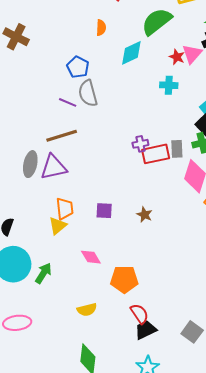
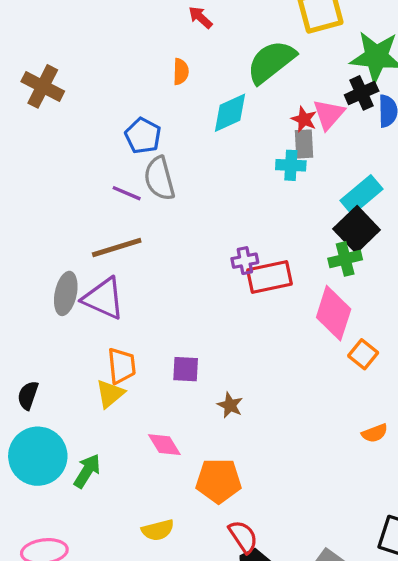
gray rectangle: (177, 149) -> (304, 144), moved
purple triangle: (54, 167) -> (104, 298), turned 36
brown star: (145, 215) -> (230, 405), moved

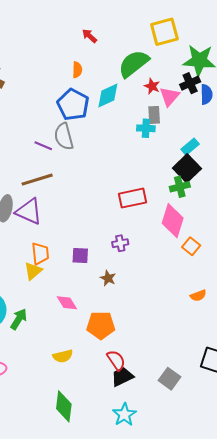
red star: (304, 119) -> (152, 86), moved
blue pentagon: (143, 136) -> (73, 105), moved, size x1.4
cyan rectangle: (362, 195) -> (190, 147), size x0.7
purple cross: (245, 261) -> (120, 243), moved

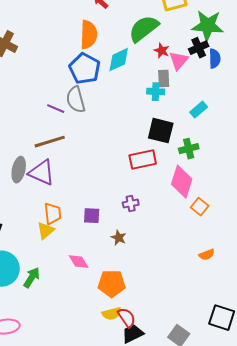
orange semicircle: (77, 70) -> (89, 35), size x1.8
black square: (187, 168) -> (161, 131), moved, turned -32
yellow semicircle: (63, 356) -> (112, 314), moved

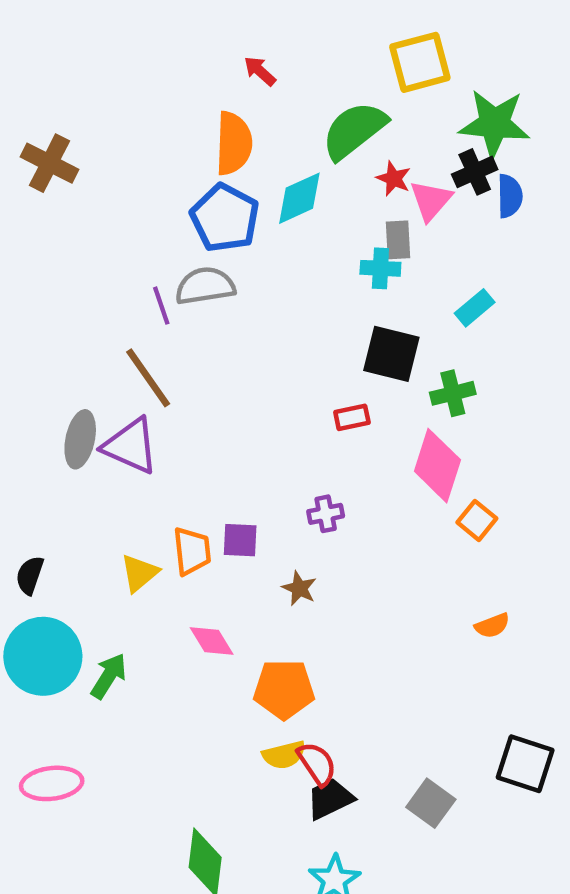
gray semicircle: (76, 100) -> (205, 286), turned 96
purple line: (56, 109) -> (161, 306), turned 48
brown line: (50, 142) -> (148, 378), turned 72
red rectangle: (143, 160) -> (352, 417), size x0.6
orange trapezoid: (53, 214) -> (192, 551), moved

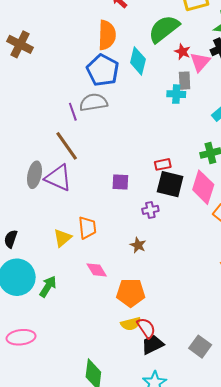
cyan diamond: (299, 198) -> (138, 61), turned -52
black square: (391, 354) -> (170, 184), moved
purple square: (240, 540) -> (120, 182), moved

